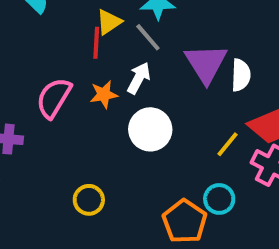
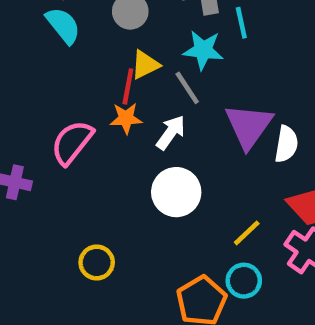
orange star: (104, 94) -> (126, 118), moved
yellow line: (228, 144) -> (247, 233), moved

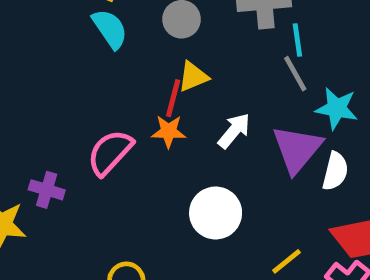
cyan star: (203, 50) -> (337, 108), moved
gray line: (187, 88) -> (295, 74), moved
white arrow: (171, 132) -> (234, 131), moved

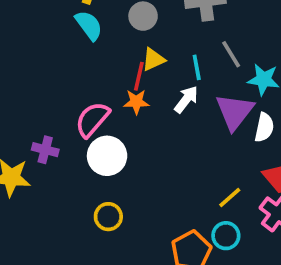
cyan line: (297, 40) -> (197, 67), moved
white circle: (216, 213) -> (107, 156), moved

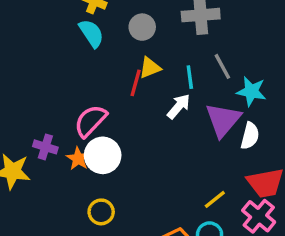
orange star: (136, 102) -> (78, 159), moved, turned 30

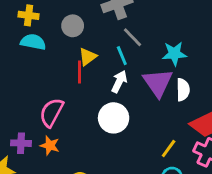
cyan semicircle: (91, 33) -> (33, 42), turned -30
gray line: (222, 66) -> (132, 37), moved
white circle: (103, 155) -> (114, 118), moved

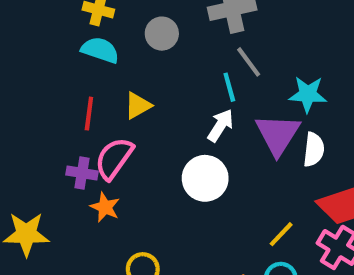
yellow triangle: (88, 57) -> (138, 106), moved
red line: (80, 72) -> (89, 114), moved
purple cross: (21, 143) -> (82, 173), moved

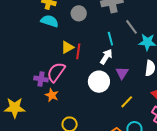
gray line: (249, 62) -> (132, 27), moved
red line: (89, 114) -> (78, 51), moved
purple triangle: (278, 134) -> (122, 73), moved, size x0.6
yellow line: (281, 234) -> (127, 102), moved

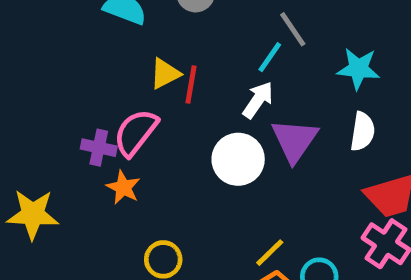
gray line: (132, 27) -> (293, 29), moved
cyan line: (110, 39) -> (270, 57), turned 48
purple triangle: (122, 73) -> (295, 140), size x1.5
yellow line: (127, 102) -> (270, 253), moved

